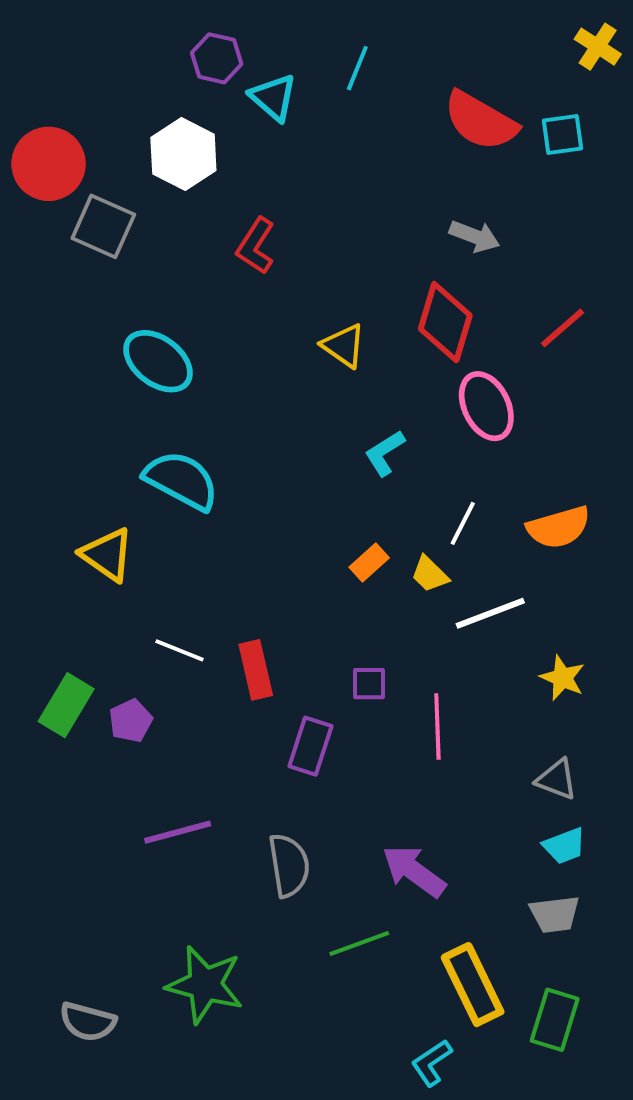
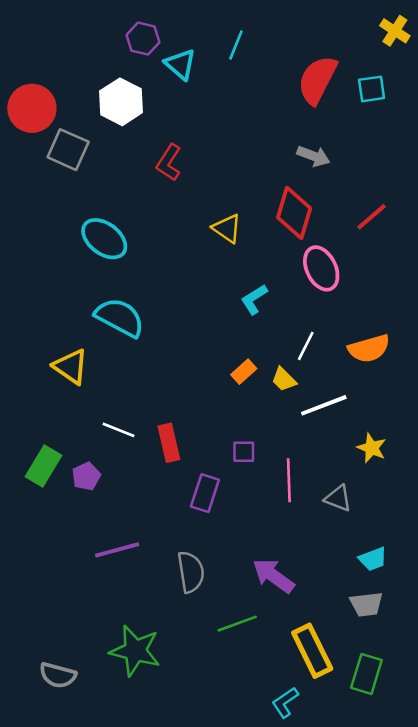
red semicircle: (480, 121) -> (317, 80), turned 87
gray triangle: (557, 779) -> (338, 498), moved

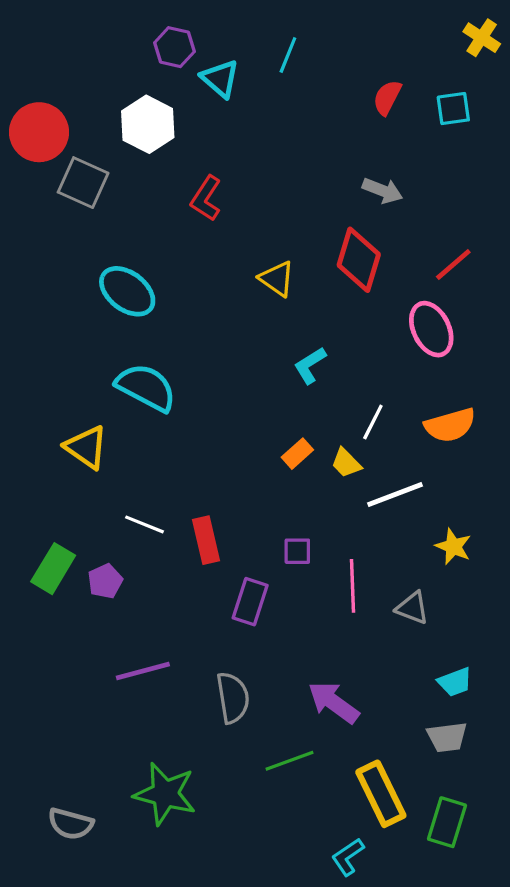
red semicircle: (317, 80) -> (387, 98), size x0.6
pink ellipse: (321, 268) -> (431, 329), moved

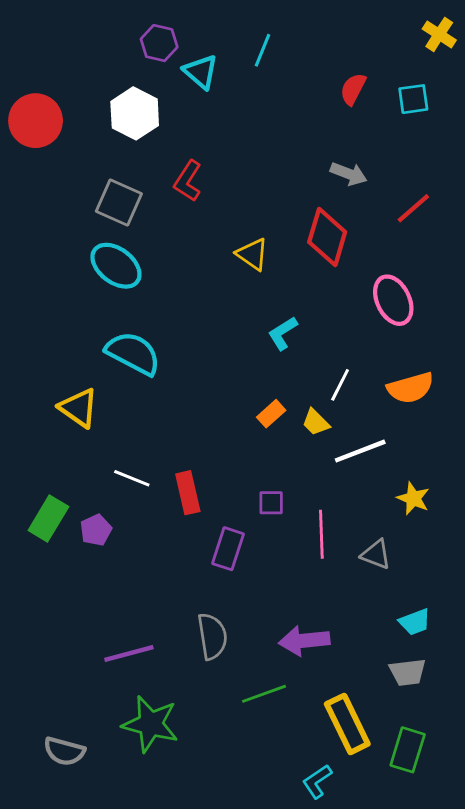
gray square: (83, 183) -> (119, 202), moved
red line: (453, 265) -> (413, 208), moved
purple line: (143, 671) -> (129, 654), moved
purple arrow: (334, 702) -> (304, 641), turned -42

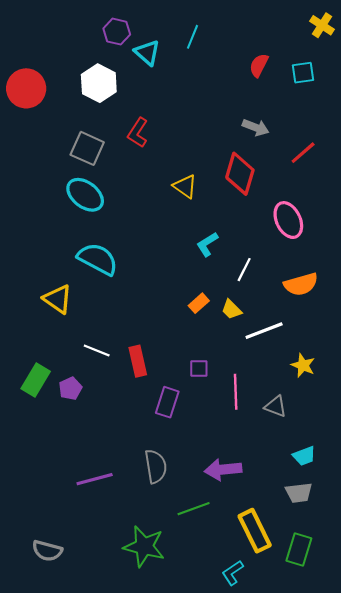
white line: (340, 385) -> (244, 270), moved
green star: (150, 724) -> (144, 546), moved

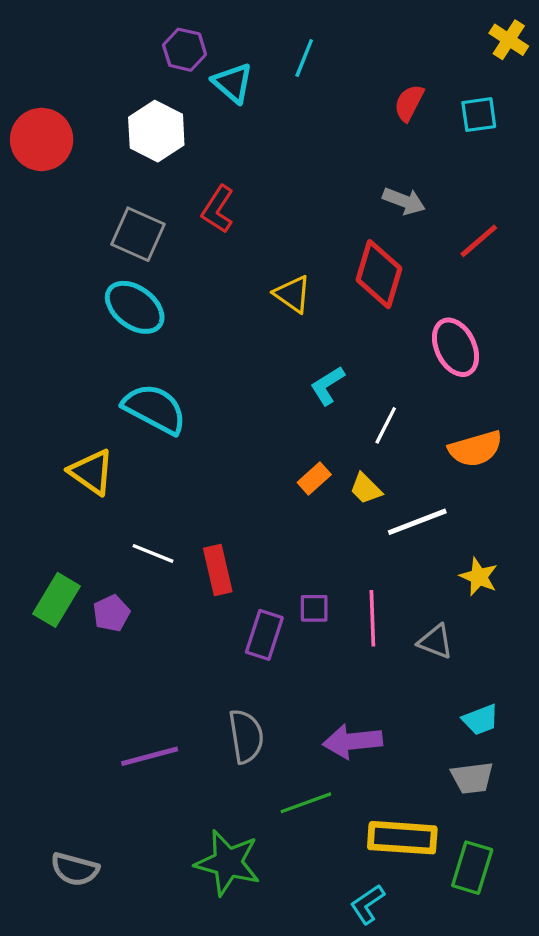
purple square: (199, 368) -> (314, 608), moved
yellow rectangle: (255, 531) -> (402, 838), turned -60

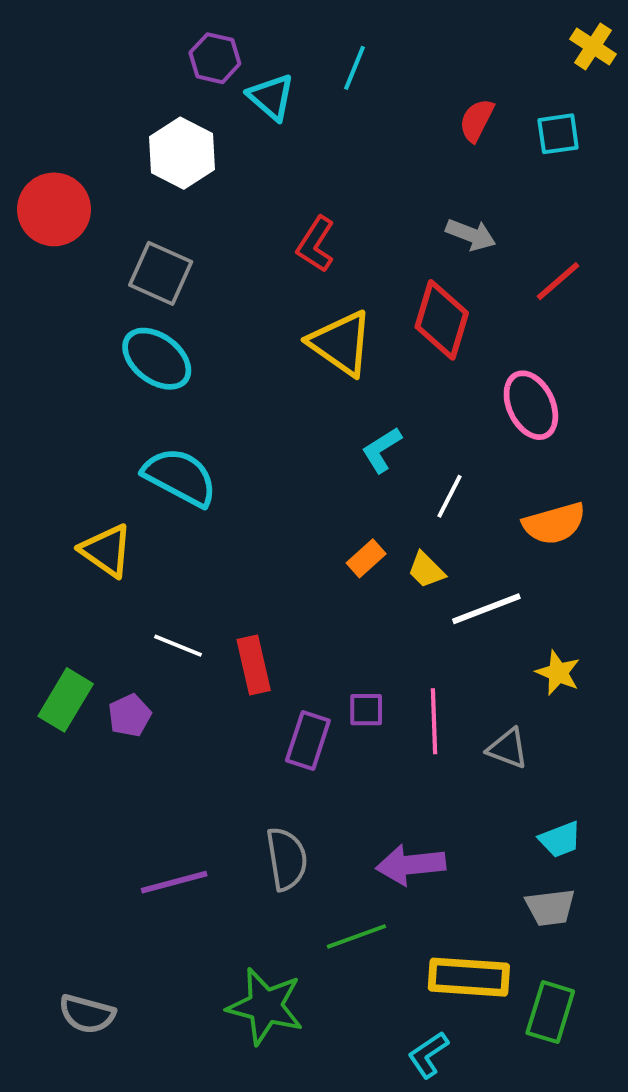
red circle: (42, 139) -> (54, 209), moved
red L-shape: (218, 209) -> (316, 244), moved
yellow triangle: (293, 294) -> (341, 343), size x1.5

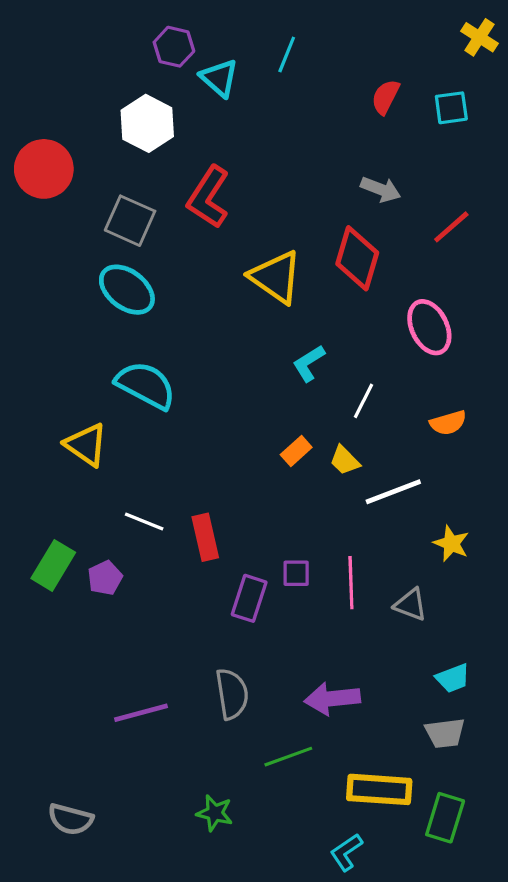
red L-shape: (316, 244) -> (208, 197), moved, size x1.4
orange semicircle: (554, 523) -> (448, 423), size x0.7
green star: (265, 1006) -> (215, 813), size x0.6

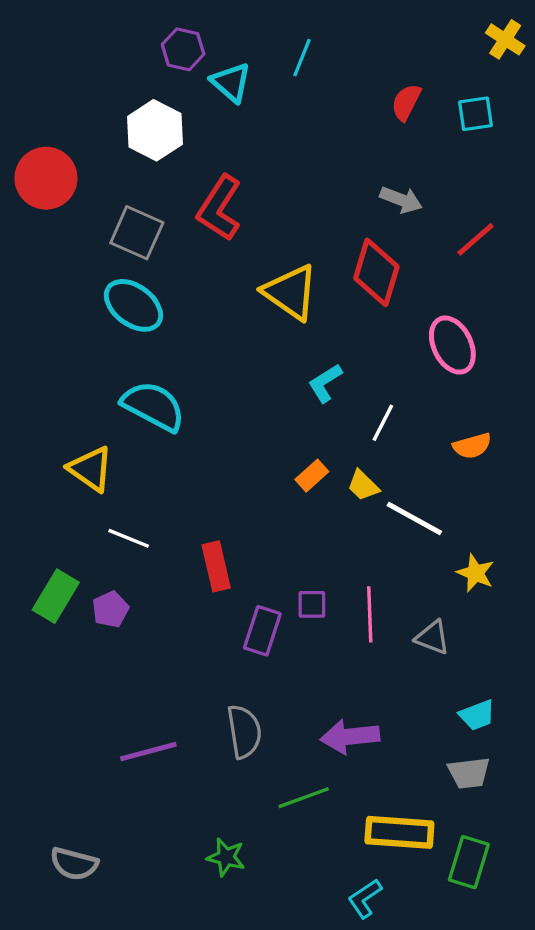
white line: (393, 492) -> (414, 518), turned 50
white line: (144, 522) -> (129, 538), moved

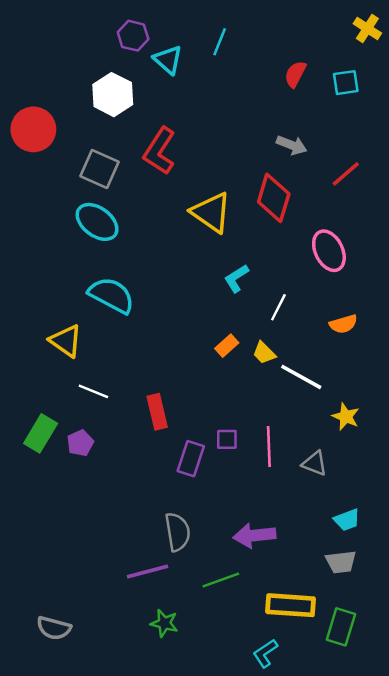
purple line: (148, 751) -> (148, 572), moved

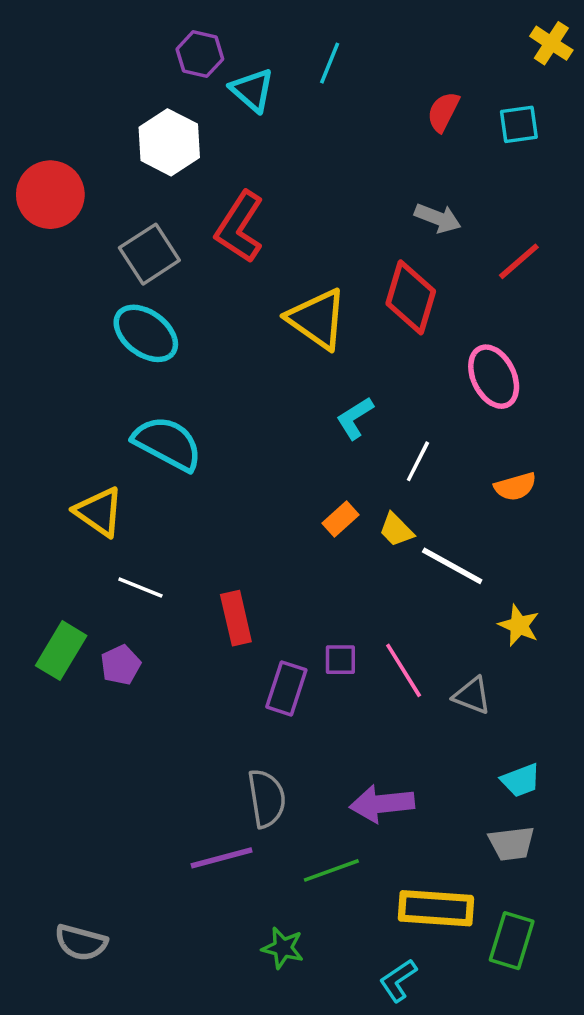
gray square: (99, 169) -> (149, 254), turned 33
pink line: (269, 447) -> (404, 670), turned -30
green star: (164, 623) -> (283, 948), moved

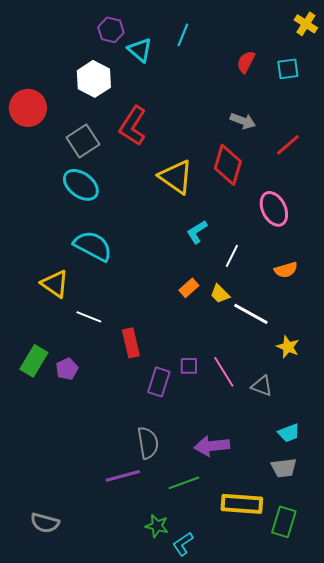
white line: (140, 587) -> (89, 317), moved
cyan L-shape: (398, 980) -> (183, 544), moved

